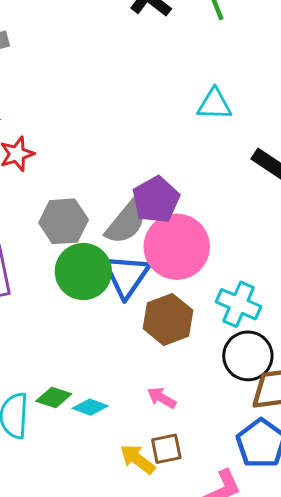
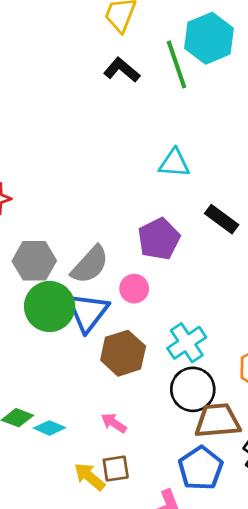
purple pentagon: (156, 200) -> (159, 239), moved
pink circle: (177, 247) -> (134, 289), size x0.5
cyan cross: (239, 304) -> (187, 343), turned 30

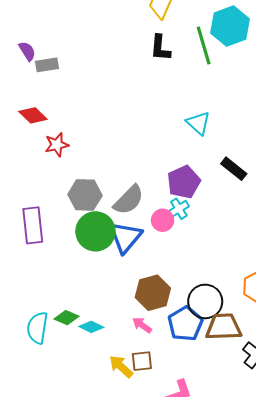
black L-shape: (122, 70) -> (160, 48), turned -128
cyan triangle: (174, 163) -> (198, 123), turned 35
cyan cross: (187, 343) -> (179, 209), moved, size x0.7
brown hexagon: (123, 353) -> (153, 293), moved
blue pentagon: (201, 468) -> (185, 324), moved

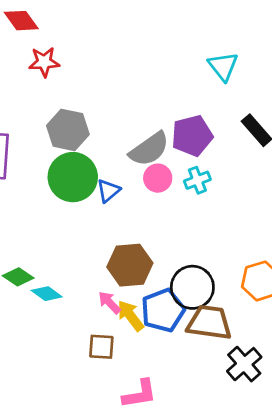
gray semicircle: (129, 200) -> (149, 149), moved
cyan cross: (179, 209) -> (197, 180), moved
blue triangle: (125, 237) -> (108, 191), size x0.6
yellow arrow: (121, 366) -> (130, 316), moved

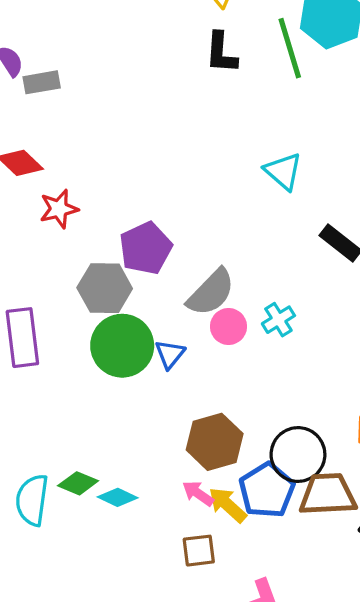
purple pentagon: (192, 136) -> (146, 248), moved

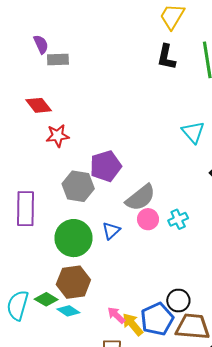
green circle: (122, 346) -> (73, 238), moved
brown hexagon: (215, 442) -> (73, 282), moved
black circle: (298, 454) -> (178, 301), size x0.7

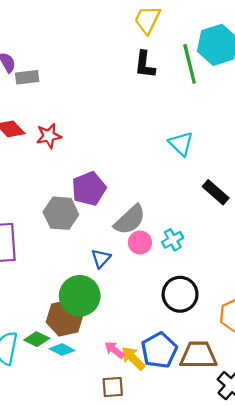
red star: (58, 136) -> (49, 136), moved
green circle: (73, 238) -> (80, 296), moved
black circle: (178, 301) -> (180, 294), moved, size x1.4

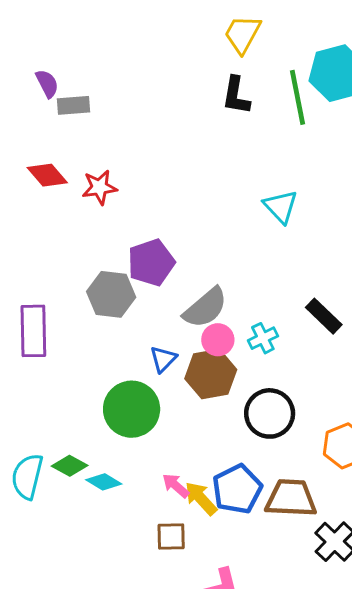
black rectangle: (216, 192) -> (324, 316), moved
brown hexagon: (65, 318) -> (211, 374), moved

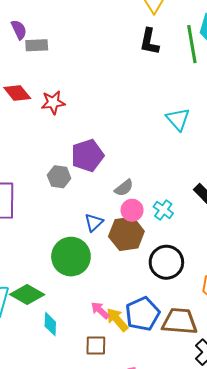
gray hexagon: (111, 294) -> (59, 177), size x0.7
gray semicircle: (205, 308) -> (124, 188), size x0.6
cyan cross: (263, 338) -> (163, 210), turned -30
green diamond: (70, 466) -> (27, 295), size x1.4
cyan diamond: (104, 482) -> (50, 324), moved, turned 60

